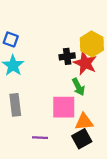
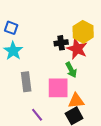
gray rectangle: (15, 105) -> (26, 82), moved
purple line: (40, 138) -> (37, 115), turned 48

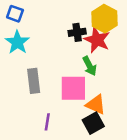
orange triangle: (76, 101) -> (96, 104), turned 30
purple line: (37, 115) -> (47, 122), turned 48

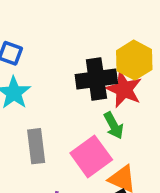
black cross: (77, 32) -> (96, 79), size x1.6
pink square: (73, 88) -> (91, 156), turned -36

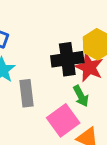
gray rectangle: (36, 146) -> (26, 93), moved

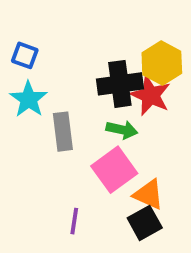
green arrow: (81, 96) -> (122, 130), moved, turned -50

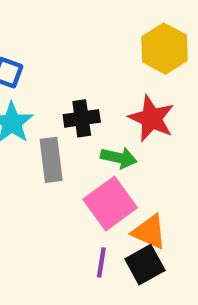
yellow hexagon: (162, 63) -> (165, 49), moved
black cross: (120, 84) -> (82, 118), moved, size x0.7
purple line: (74, 221) -> (101, 262), moved

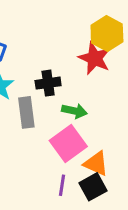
red star: (152, 118) -> (95, 58), moved

